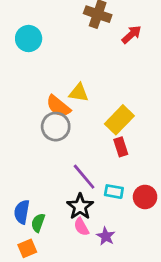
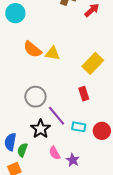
orange semicircle: (58, 106) -> (32, 49), moved
yellow rectangle: (119, 120) -> (93, 63), moved
gray circle: (56, 127) -> (35, 97), moved
black star: (80, 206) -> (41, 129), moved

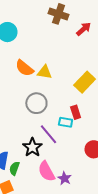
gray circle: (35, 97) -> (36, 103), moved
cyan rectangle: (79, 127) -> (66, 122), moved
pink semicircle: (55, 153) -> (46, 171), size x1.5

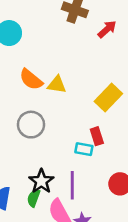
gray circle: (36, 103) -> (31, 125), moved
purple line: (48, 134) -> (72, 185), moved, turned 40
green semicircle: (14, 168) -> (34, 198), moved

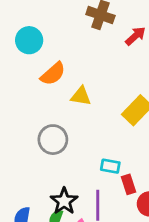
orange semicircle: (31, 79) -> (53, 74), moved, turned -80
red rectangle: (97, 136) -> (128, 184), moved

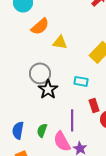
cyan rectangle: (110, 166) -> (81, 81), moved
black star: (64, 201) -> (48, 89), moved

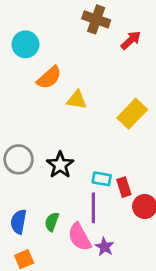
gray circle: (40, 73) -> (19, 159), moved
cyan rectangle: (81, 81) -> (102, 179), moved

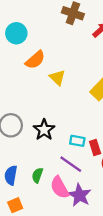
yellow triangle: (77, 100) -> (57, 78), turned 35
purple line: (93, 208) -> (71, 164), turned -55
purple star: (104, 247) -> (80, 195), size x1.5

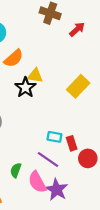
yellow triangle: (57, 78) -> (35, 76), turned -35
black star: (44, 130) -> (25, 87), moved

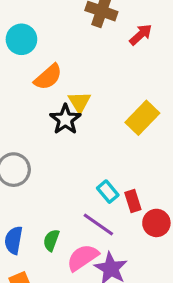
yellow triangle: (35, 76) -> (80, 102), turned 49
cyan rectangle: (54, 137) -> (108, 192), turned 40
pink semicircle: (37, 182) -> (83, 257), turned 85

